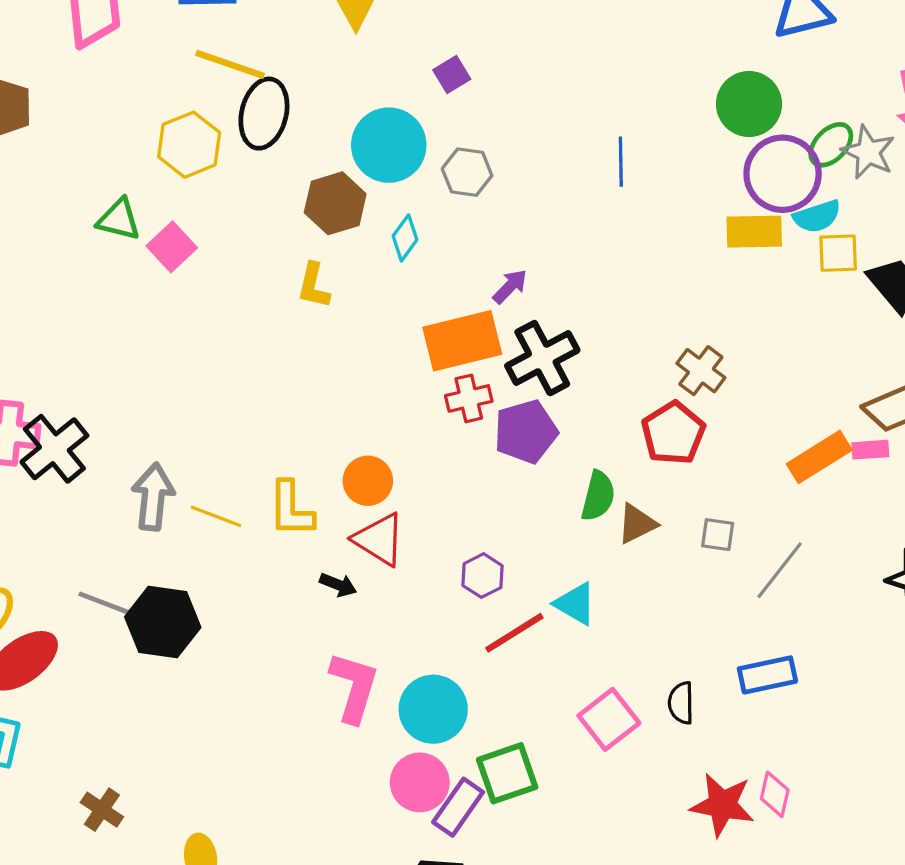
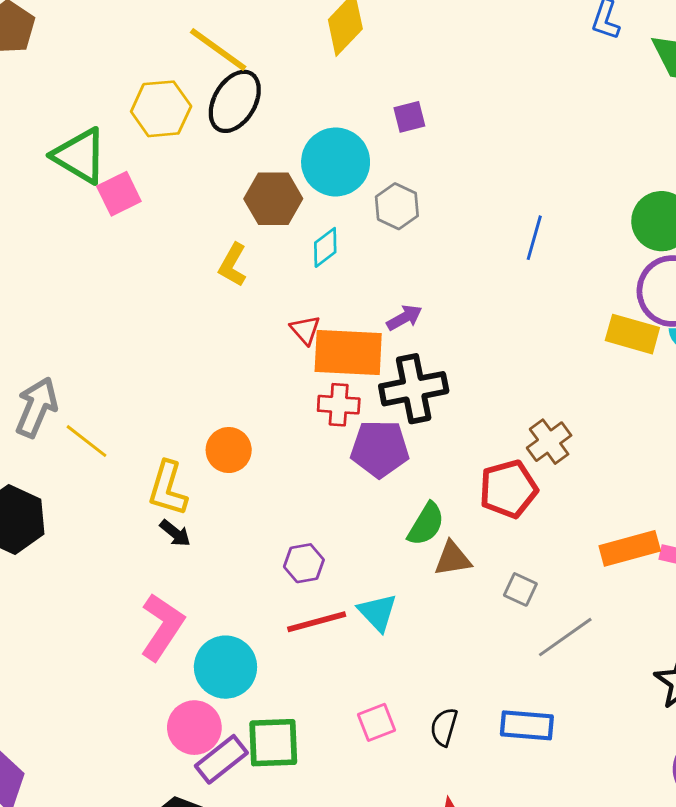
green triangle: (119, 219) -> (80, 156), size x1.4
yellow L-shape: (291, 509) -> (168, 488), moved
red triangle: (379, 539) -> (305, 330), moved, size x0.6
pink square: (609, 719) -> (376, 722), size x0.7

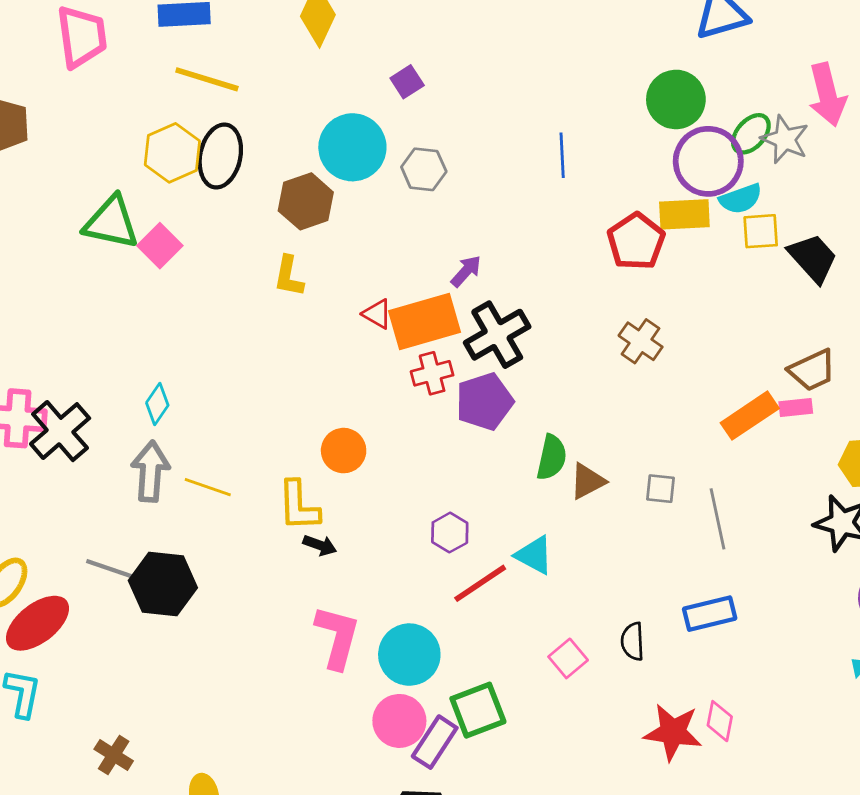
black ellipse: (235, 101) -> (220, 156), moved
cyan diamond: (325, 247) -> (157, 404), moved
red pentagon: (508, 489) -> (636, 241), moved
gray line: (565, 637) -> (718, 519), turned -48

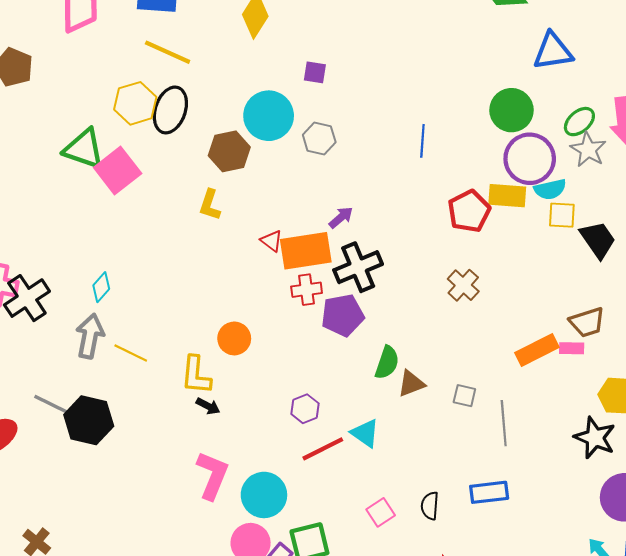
purple square: (407, 82) -> (315, 72), turned 35
green ellipse: (751, 134) -> (579, 122), moved
pink square: (160, 246) -> (118, 170), size x1.4

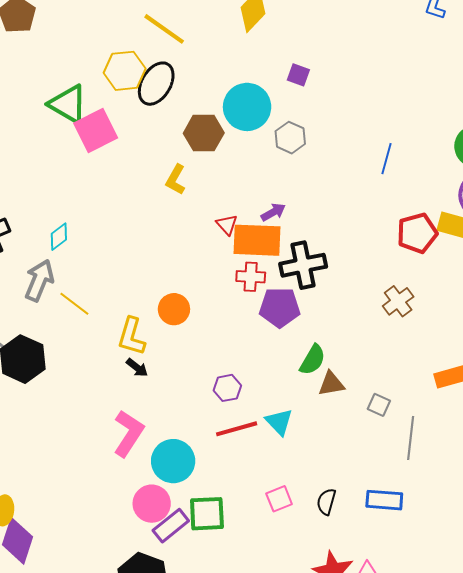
purple arrow: (341, 217) -> (273, 212), moved

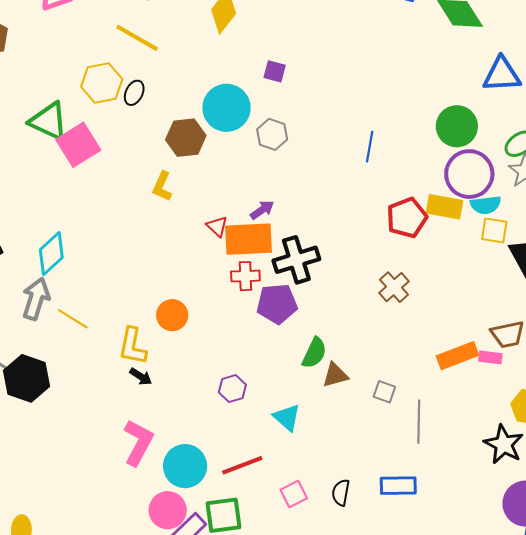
black ellipse: (156, 84) -> (134, 93), size x0.6
cyan diamond: (59, 237) -> (51, 254), size x1.5
red line: (237, 429) -> (242, 465), moved

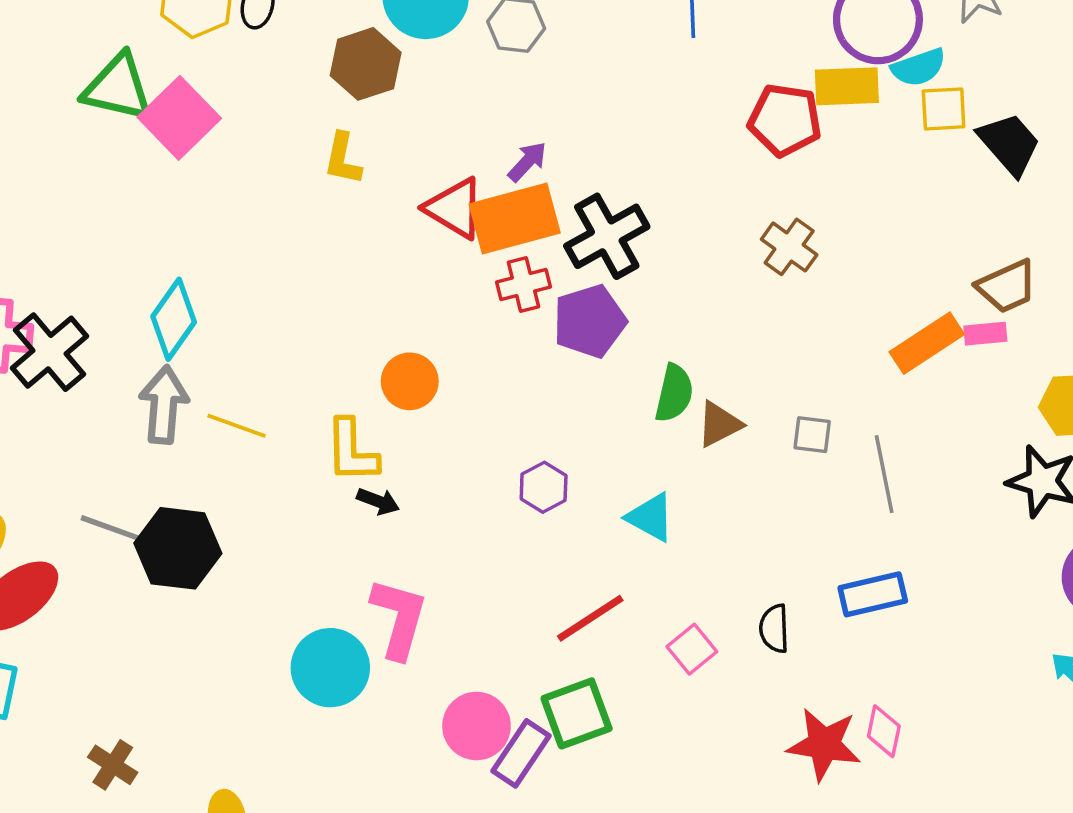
red pentagon: (407, 218) -> (785, 120), turned -30
red triangle: (217, 226) -> (455, 208), size x1.6
cyan circle: (185, 466) -> (330, 668), moved

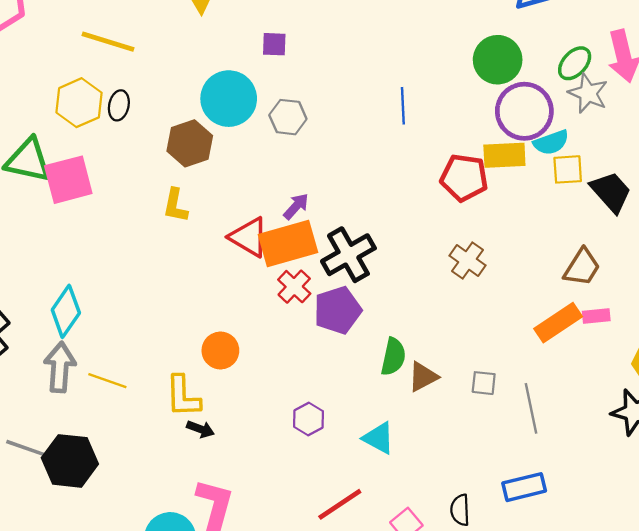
pink square: (179, 118) -> (68, 180), turned 30
red cross: (523, 284) -> (294, 287), turned -32
brown trapezoid: (1007, 286) -> (582, 267), moved, turned -33

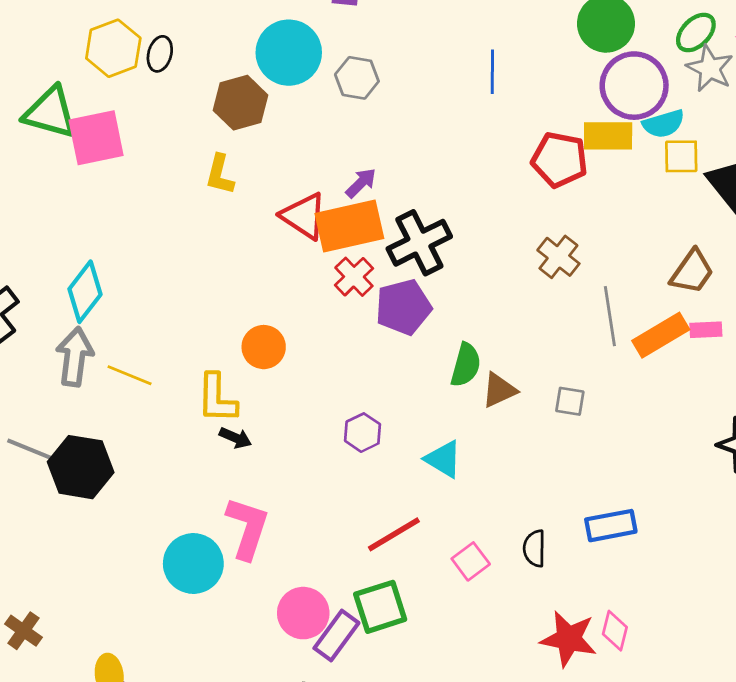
gray line: (531, 408) -> (610, 316), moved

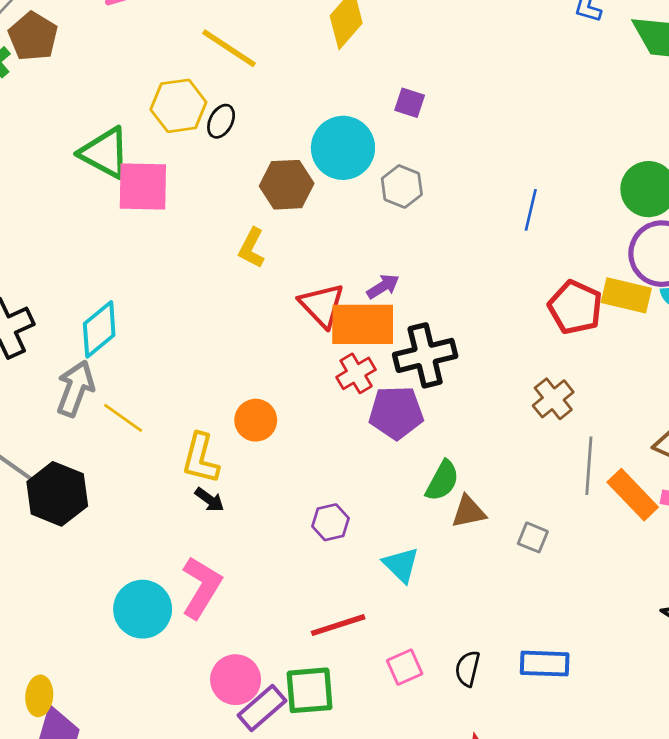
orange rectangle: (661, 335) -> (633, 495), turned 64

